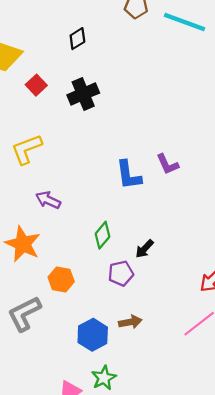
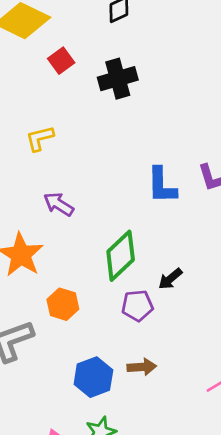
yellow L-shape: (27, 149) -> (40, 138), size x0.7
green diamond: (103, 235) -> (121, 256), size x1.5

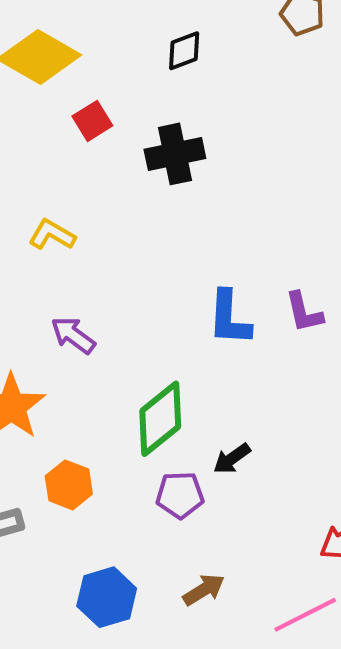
yellow L-shape: (40, 138) -> (52, 235), turned 40
brown arrow: (142, 367) -> (204, 590), moved, turned -32

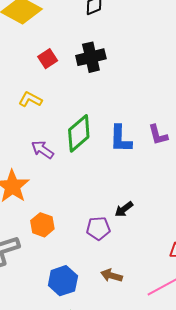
red square: (92, 121) -> (48, 59), moved
green diamond: (160, 419) -> (79, 133), moved
brown arrow: (204, 590) -> (112, 276), turned -130

